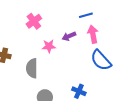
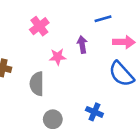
pink arrow: (93, 34) -> (124, 42), moved, turned 102
purple arrow: (69, 36) -> (82, 45), turned 104

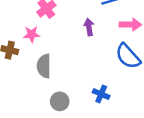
pink star: (58, 57) -> (32, 34), moved

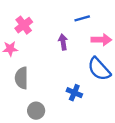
blue cross: (101, 94) -> (74, 93), moved

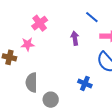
blue line: (82, 18) -> (92, 17), turned 56
gray semicircle: (21, 78) -> (32, 82), moved

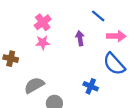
pink star: (28, 44) -> (43, 43), moved
gray semicircle: (32, 82) -> (34, 85), turned 60

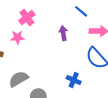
pink star: (43, 43) -> (18, 37), moved

